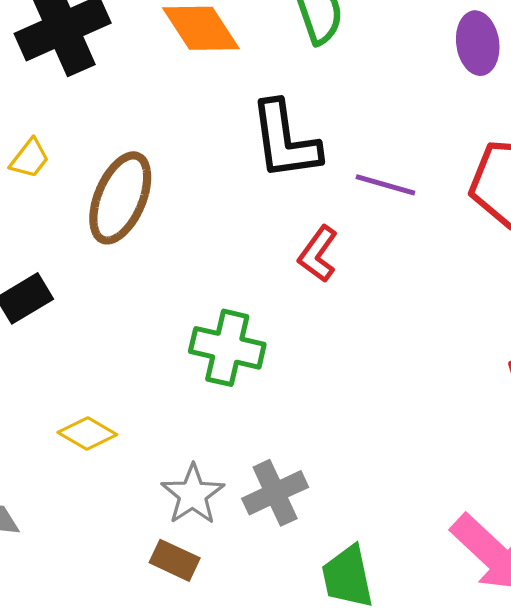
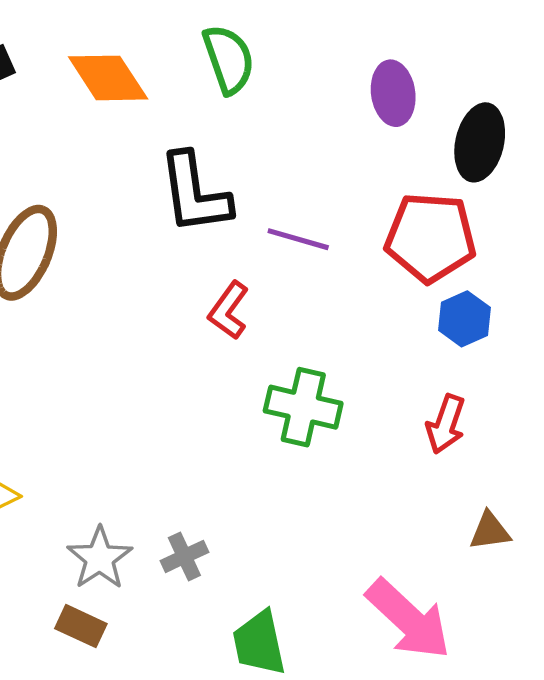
green cross: (227, 348) -> (303, 407), moved
gray cross: (275, 493) -> (184, 556), size x0.7

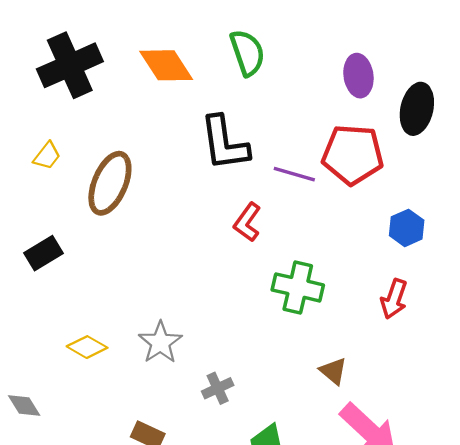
red pentagon: (430, 237) -> (353, 155), moved
brown triangle: (490, 531) -> (333, 371), moved, turned 48
gray star: (100, 558) -> (160, 342), moved

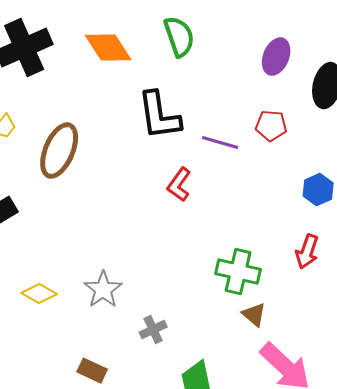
purple ellipse: (358, 76) -> (276, 57), turned 30
red pentagon: (353, 155) -> (271, 126), size x0.6
green cross: (298, 287) -> (238, 272), moved

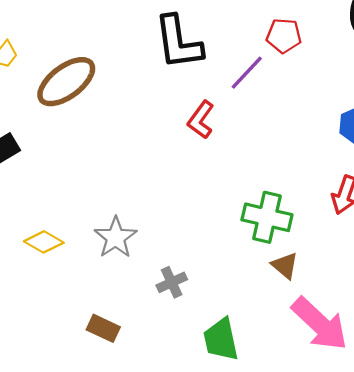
red pentagon: (271, 126) -> (284, 36), moved
purple line: (220, 143) -> (247, 73), turned -63
brown ellipse: (59, 151) -> (66, 82), turned 30

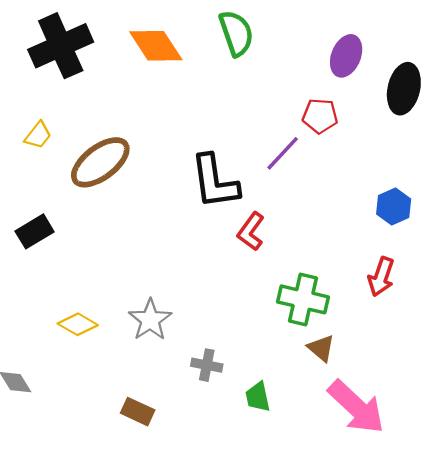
black L-shape: (178, 42) -> (215, 182), moved
red L-shape: (201, 120) -> (251, 231), moved
gray cross: (172, 282) -> (207, 365), turned 36
green trapezoid: (221, 340) -> (258, 397), moved, size x0.7

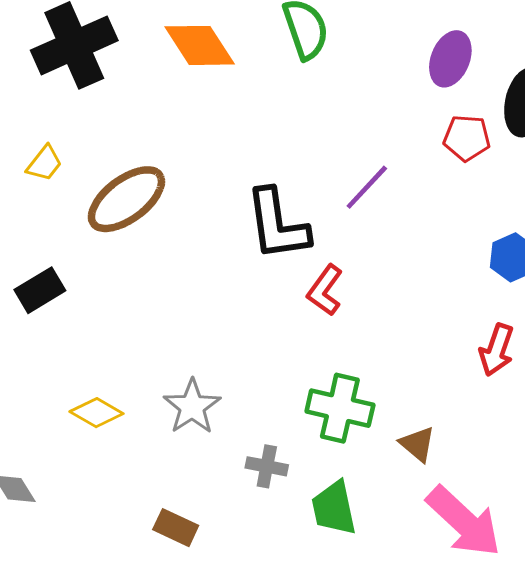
red pentagon: (320, 116) -> (467, 138), moved
green cross: (303, 299) -> (340, 408), moved
green trapezoid: (258, 397) -> (334, 508), size x1.4

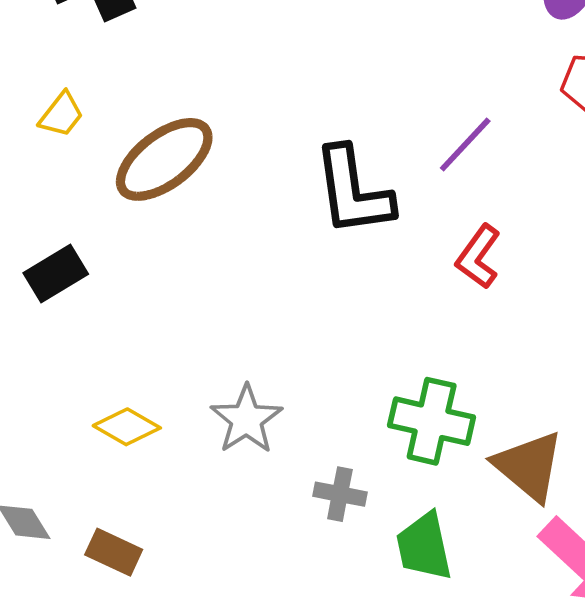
red L-shape: (325, 290) -> (478, 257), moved
brown triangle: (418, 444) -> (529, 466), size x1.6
brown rectangle: (176, 528) -> (114, 552), moved

